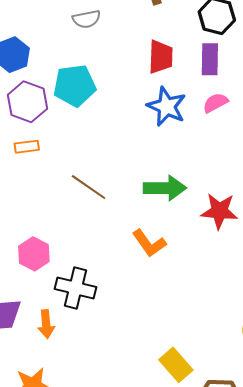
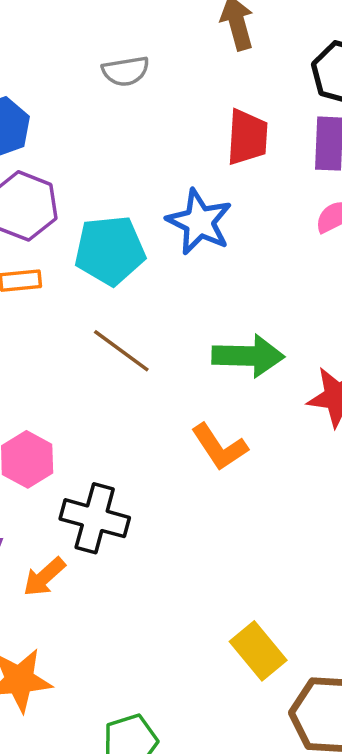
cyan pentagon: (75, 86) -> (110, 250), moved
blue star: (167, 106) -> (199, 222), moved
orange arrow: (46, 324) -> (44, 577), turned 52

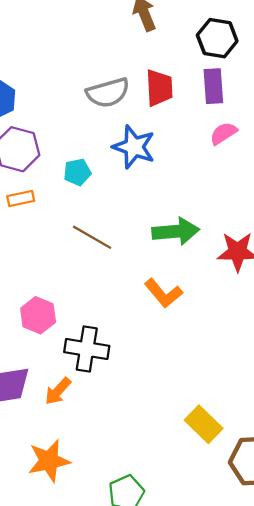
gray semicircle: (126, 71) -> (108, 93), moved, size x1.4
cyan pentagon: (110, 250) -> (77, 172), size x0.6

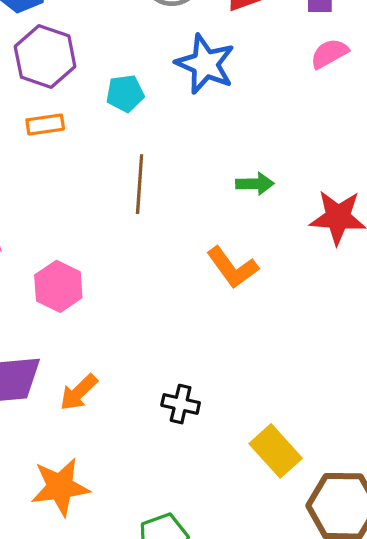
green arrow: (176, 231) -> (255, 184), size x0.6
brown line: (92, 237) -> (140, 184), turned 60
black cross: (87, 349) -> (181, 404), moved, size x0.6

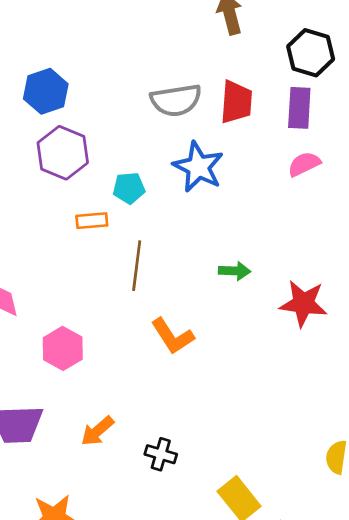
orange rectangle: (45, 124) -> (92, 221), moved
orange L-shape: (232, 268) -> (173, 336), moved
orange arrow: (79, 392) -> (97, 431), moved

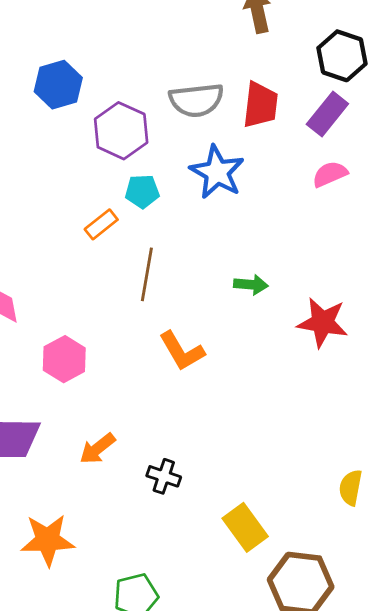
purple rectangle: (299, 108) -> (327, 114), turned 33
purple hexagon: (63, 153) -> (121, 131), moved
orange rectangle: (92, 221) -> (101, 224), turned -36

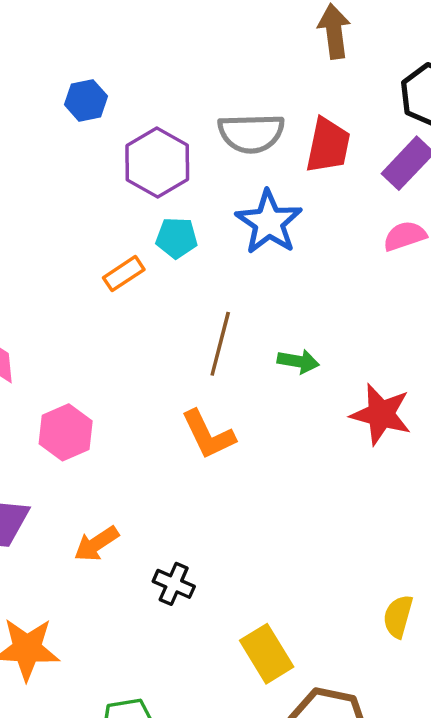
blue hexagon: (58, 85) -> (86, 100), size x0.7
brown line: (147, 274) -> (220, 344), moved

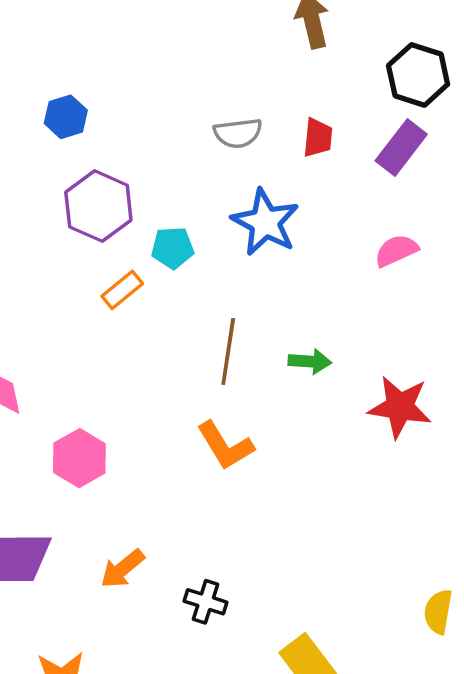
gray semicircle: (251, 133) -> (238, 133), size x0.7
red trapezoid: (328, 145) -> (318, 138), size x0.7
purple hexagon: (157, 163) -> (98, 206), moved
pink semicircle: (405, 236) -> (396, 251), moved

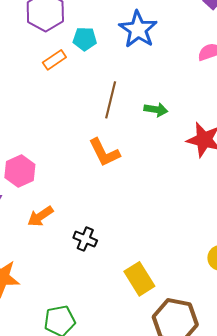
pink hexagon: (79, 458) -> (20, 171), moved

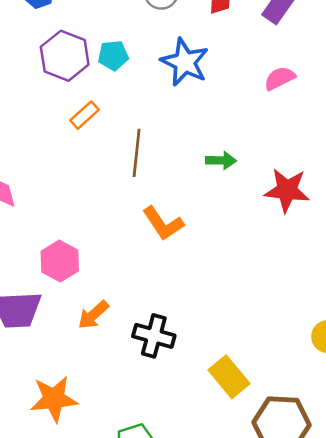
cyan pentagon: (85, 39) -> (113, 55), moved
brown line: (111, 100) -> (137, 153), moved
black cross: (85, 239) -> (154, 336), size x1.4

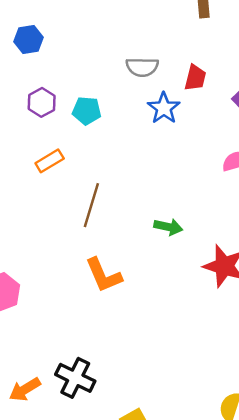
purple hexagon: (65, 56) -> (42, 102), size x0.6
blue star: (185, 62) -> (164, 108), moved, size x0.7
orange arrow: (93, 315) -> (25, 389), moved

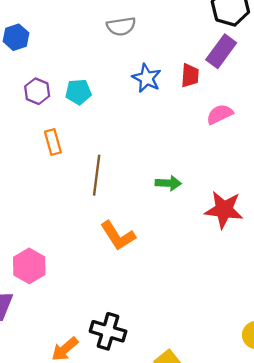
gray semicircle: (142, 67) -> (121, 26), moved
red trapezoid: (195, 78) -> (190, 75), moved
orange rectangle: (50, 161) -> (53, 142), turned -65

